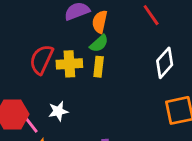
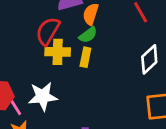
red semicircle: (41, 59) -> (48, 31), moved
white star: (58, 111) -> (43, 96), size x1.5

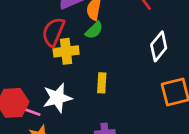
yellow rectangle: (85, 57) -> (102, 83), moved
pink line: (15, 106) -> (31, 112), turned -30

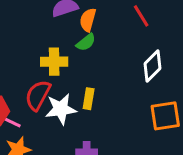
red semicircle: (53, 32) -> (38, 95), moved
white star: (57, 98) -> (61, 109), moved

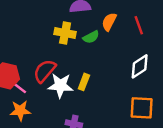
orange semicircle: (88, 20) -> (109, 22), moved
yellow cross: (54, 62) -> (65, 33), moved

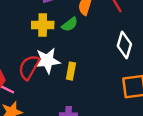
white diamond: (140, 66) -> (124, 45), turned -30
white star: (60, 85) -> (47, 61), moved

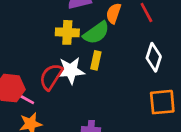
green semicircle: (70, 24) -> (96, 33), size x1.5
yellow rectangle: (71, 71) -> (96, 60), moved

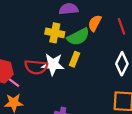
red semicircle: (51, 77) -> (36, 67), turned -125

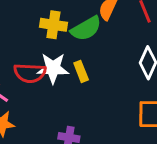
yellow rectangle: (75, 59) -> (81, 71), moved, turned -40

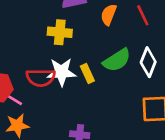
green semicircle: (86, 29) -> (117, 60), moved

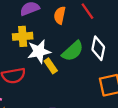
white star: (61, 72) -> (39, 51), moved

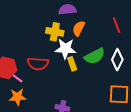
orange semicircle: (60, 15) -> (79, 28), moved

